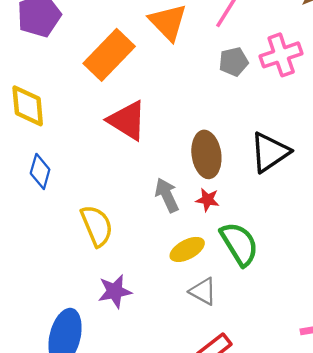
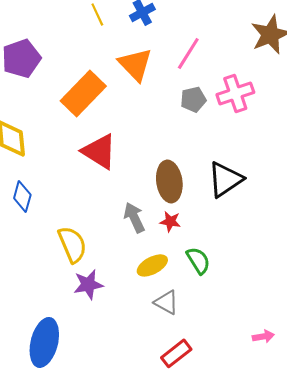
green semicircle: (239, 244) -> (198, 260), size x0.7
purple star: (115, 291) -> (88, 284), moved

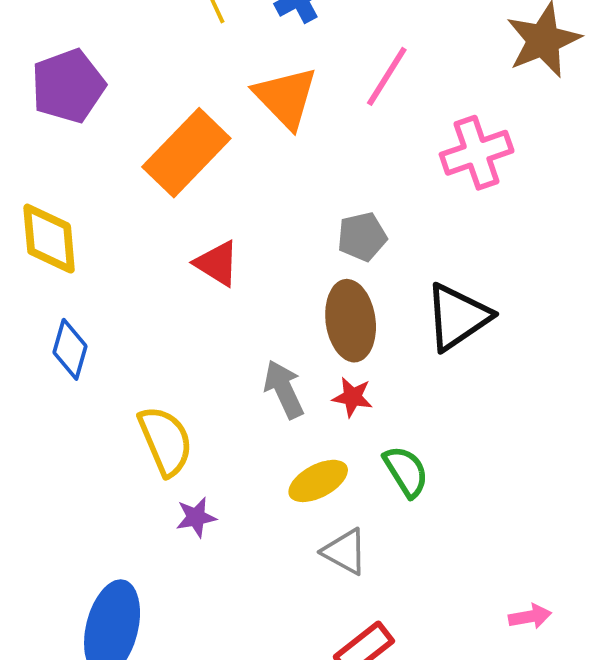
gray pentagon: (193, 99) -> (362, 237), moved
red triangle: (99, 151) -> (217, 263), size x0.7
purple star: (88, 284) -> (196, 517), size x0.7

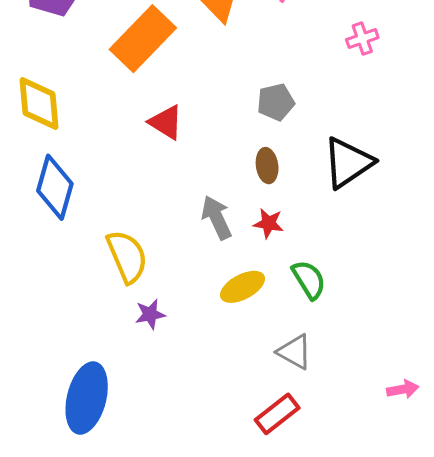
pink cross: (477, 153) -> (362, 39), size x0.6
brown ellipse: (351, 321) -> (267, 166), size x0.6
blue diamond: (70, 349) -> (55, 187), size x1.4
gray triangle: (345, 552) -> (294, 352), moved

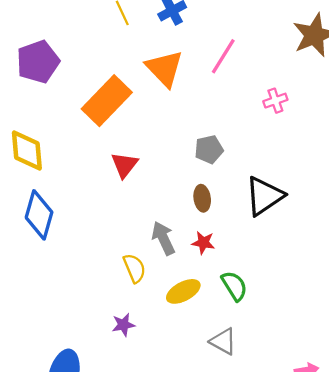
red triangle: (166, 122) -> (124, 165), turned 36
yellow semicircle: (127, 257) -> (134, 268), moved, size x0.7
purple star: (150, 314) -> (123, 325), moved

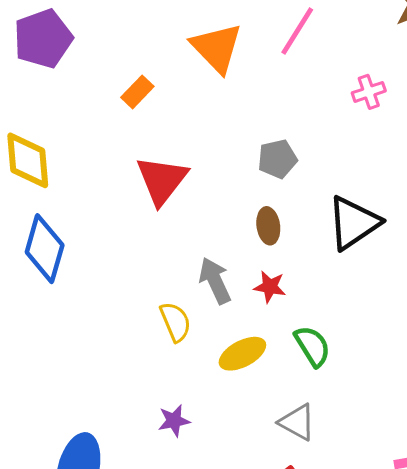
orange rectangle: (107, 101) -> (137, 92), size x0.5
red triangle: (124, 165) -> (162, 180), size x1.4
purple star: (123, 325) -> (174, 421), moved

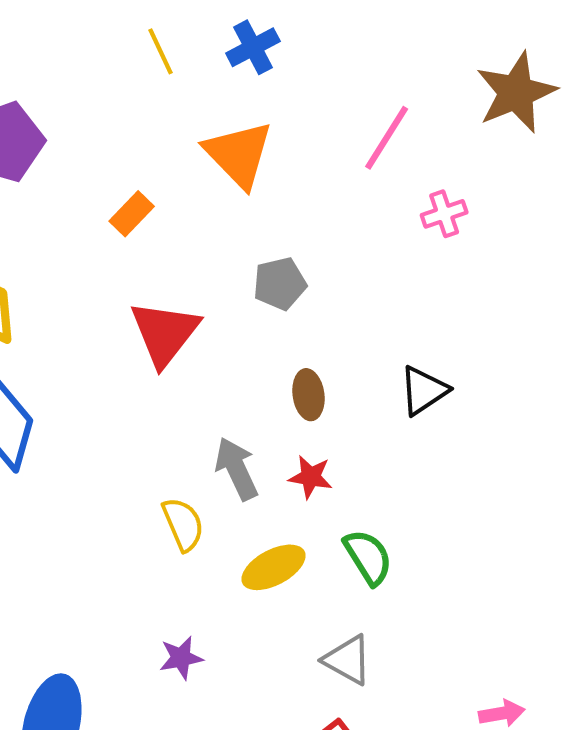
pink line: (297, 31) -> (387, 138), moved
gray pentagon: (277, 159) -> (280, 284), moved
black triangle: (354, 223) -> (424, 391), size x0.7

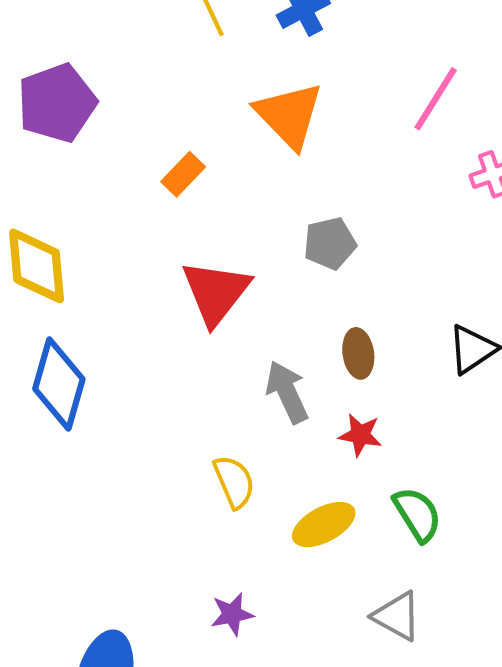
gray arrow: (237, 469) -> (287, 392), moved

